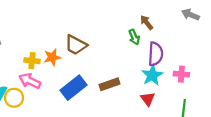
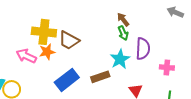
brown arrow: (147, 22) -> (123, 19), moved
yellow cross: (32, 61) -> (44, 32), moved, size x1.6
cyan star: (152, 75) -> (120, 59), moved
pink arrow: (30, 81) -> (26, 56), moved

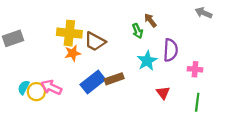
green arrow: (123, 33) -> (138, 31), moved
pink arrow: (26, 56) -> (51, 87), moved
brown rectangle: (100, 77) -> (114, 79), moved

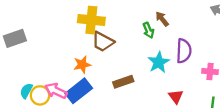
yellow cross: (69, 33) -> (91, 20), moved
orange star: (73, 53) -> (82, 65), moved
blue rectangle: (93, 82) -> (79, 91), moved

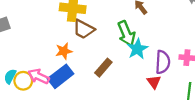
green arrow: (148, 30) -> (126, 34), moved, size x1.6
purple semicircle: (184, 51) -> (163, 62), moved
brown rectangle: (123, 82) -> (103, 68), turned -30

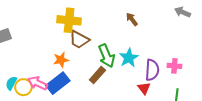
green arrow: (126, 34) -> (107, 56), moved

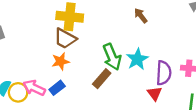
brown trapezoid: (79, 40) -> (65, 39), moved
blue rectangle: (58, 83) -> (57, 88), size x0.6

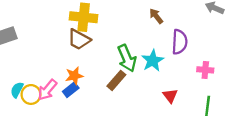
orange star: (60, 61) -> (74, 76), moved
purple semicircle: (164, 73) -> (180, 42), moved
pink arrow: (34, 88) -> (47, 90), turned -75

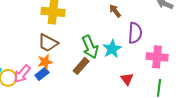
brown trapezoid: (79, 40) -> (48, 43), moved
pink cross: (205, 70) -> (157, 57), size x1.5

